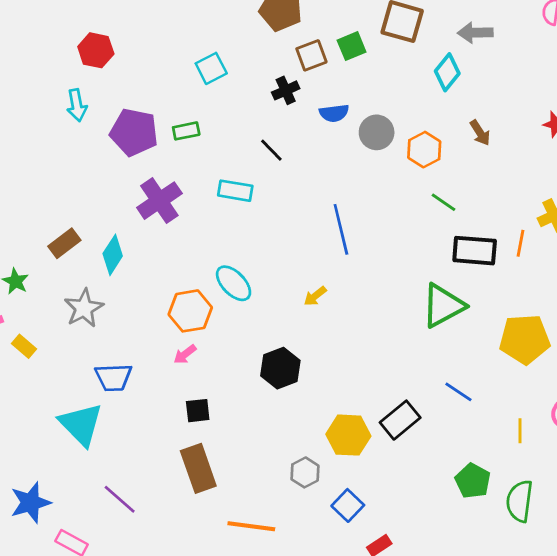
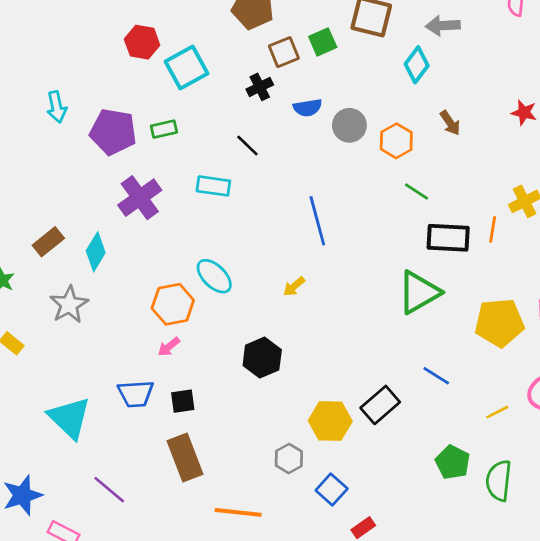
red hexagon: (96, 50) -> (142, 42), moved
cyan square: (211, 68) -> (187, 68), size x1.4
blue trapezoid: (113, 377) -> (136, 394), moved
yellow line: (520, 431) -> (497, 412), turned 65

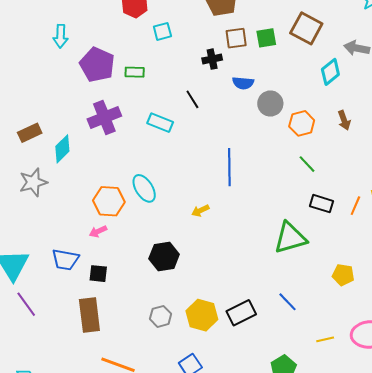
cyan square: (187, 68) -> (162, 31), size x0.6
black rectangle: (448, 238) -> (321, 204), size x0.7
yellow pentagon: (499, 323) -> (343, 275), size x0.6
gray hexagon: (289, 459) -> (161, 316), moved
purple line: (109, 490) -> (26, 304), moved

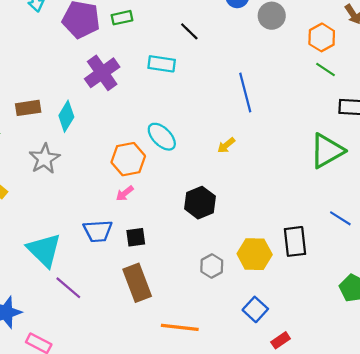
orange hexagon: (302, 123) -> (322, 37), moved
brown rectangle: (30, 133) -> (28, 108), turned 30
black rectangle: (241, 313) -> (295, 241), turned -56

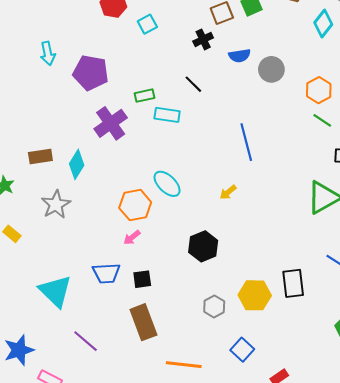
green rectangle: (122, 18) -> (145, 96), moved
purple line: (68, 288) -> (86, 341), moved
blue square: (255, 309) -> (242, 350), moved

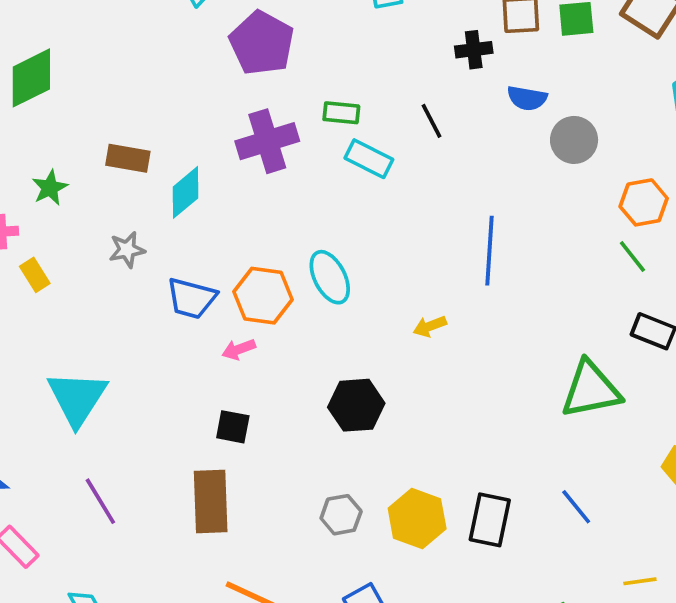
gray star: (56, 205) -> (127, 250), size x0.7
blue trapezoid: (106, 273) -> (192, 298), moved

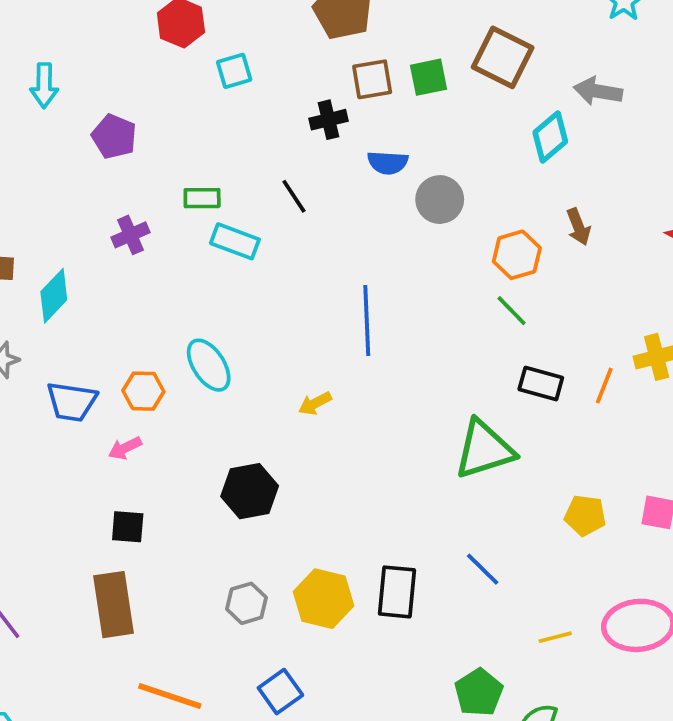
purple pentagon: (262, 43) -> (114, 137), size x0.7
purple cross: (267, 141) -> (131, 235), size x0.6
orange hexagon: (263, 296) -> (143, 391), size x0.7

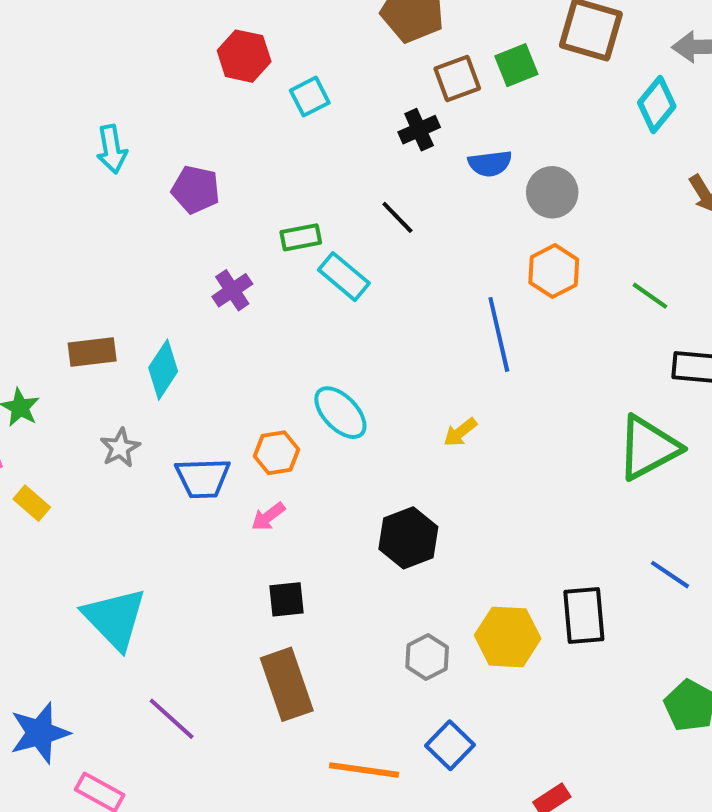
cyan rectangle: (235, 241) -> (344, 277), turned 30
orange hexagon: (517, 255) -> (554, 271), moved
blue square: (280, 692) -> (450, 745), moved

